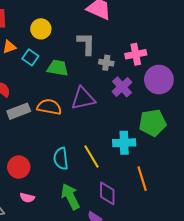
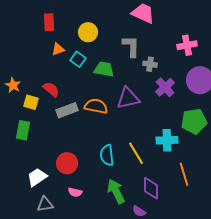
pink cross: (136, 54) -> (187, 45), moved

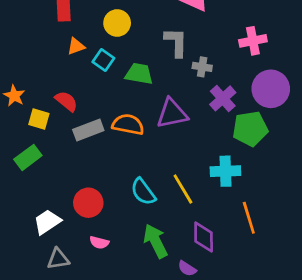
green pentagon: (194, 121) -> (250, 129), moved
green rectangle: (23, 130) -> (28, 157), turned 42
cyan semicircle: (107, 155) -> (143, 192), turned -30

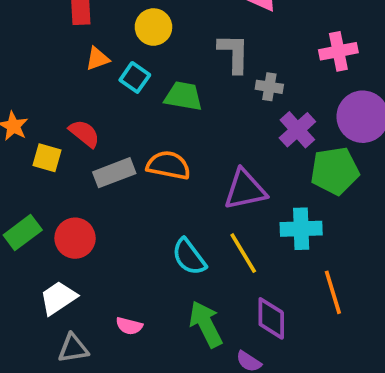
purple triangle: (172, 114) -> (245, 190), moved
green rectangle: (28, 157) -> (23, 233), moved
red circle: (88, 203) -> (75, 238), moved

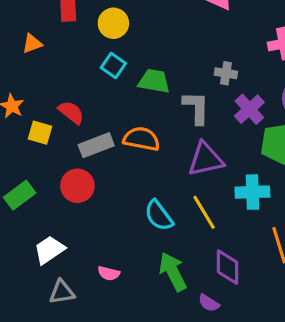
yellow circle: (153, 27) -> (113, 23), moved
gray L-shape: (234, 53) -> (196, 108), moved
orange triangle: (97, 59) -> (32, 44), moved
red circle: (75, 238) -> (77, 186), moved

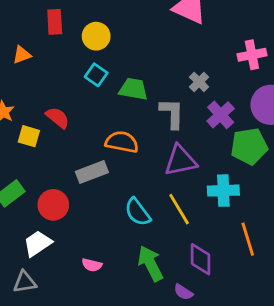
gray cross: (226, 73) -> (199, 82), turned 36
gray rectangle: (96, 145) -> (92, 172), moved
red circle: (77, 186) -> (53, 205), moved
gray triangle: (62, 292) -> (25, 282), moved

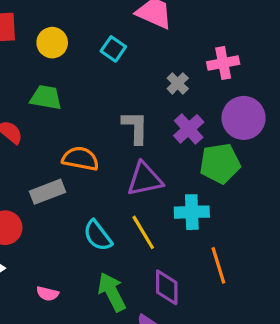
cyan square: (96, 75) -> (113, 49), moved
gray cross: (199, 82) -> (178, 83), moved
green trapezoid: (133, 89) -> (46, 98), moved

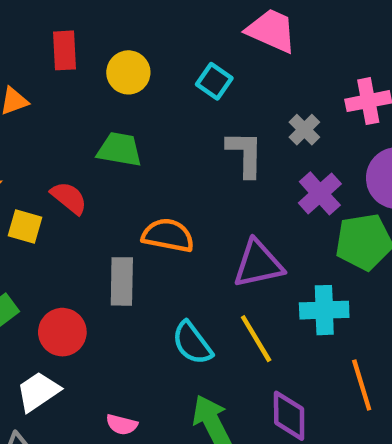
gray L-shape: (135, 127) -> (245, 154), moved
gray rectangle: (47, 192) -> (122, 281), turned -68

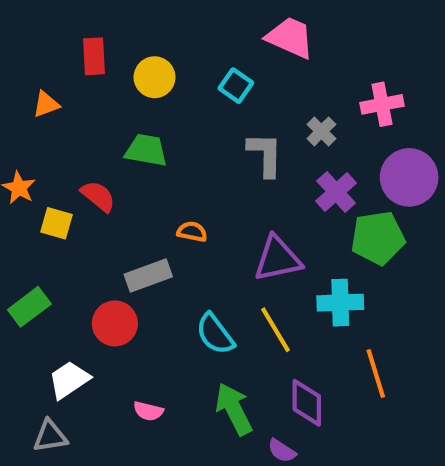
orange semicircle: (168, 235) -> (192, 232), size x0.6
gray rectangle: (122, 281) -> (148, 275), turned 69
red circle: (62, 332) -> (115, 323), moved

